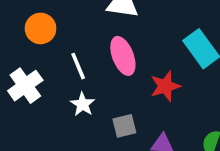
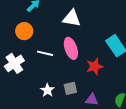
white line: (78, 66) -> (45, 53), turned -56
white star: (83, 104) -> (47, 90), moved

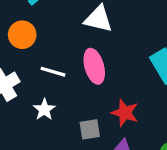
red star: (95, 67) -> (125, 113), moved, turned 30
white star: (47, 90) -> (44, 109), moved

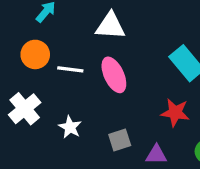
white line: (53, 72) -> (70, 69), moved
red star: (125, 113) -> (175, 113), moved

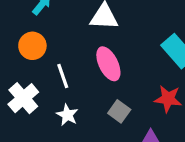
white line: (70, 69) -> (63, 76), moved, turned 65
gray square: (120, 140) -> (119, 111), moved, turned -35

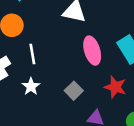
pink ellipse: (108, 64) -> (92, 51), moved

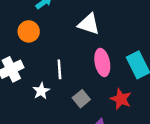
white line: (32, 54) -> (59, 69), moved

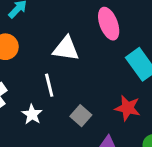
white triangle: (89, 24) -> (66, 49), moved
pink ellipse: (102, 62) -> (109, 24), moved

